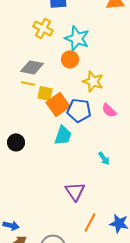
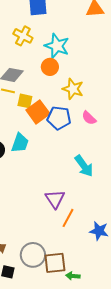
cyan trapezoid: (63, 135) -> (20, 143), moved
cyan arrow: (104, 158) -> (84, 166), size x1.6
orange line: (90, 222) -> (68, 218), moved

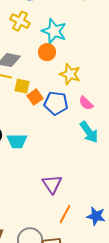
orange square: (38, 112) -> (35, 97), size x0.7
cyan trapezoid: (20, 143) -> (17, 141), moved, turned 70
cyan arrow: (84, 166) -> (89, 132), moved
orange line: (68, 218) -> (65, 214), moved

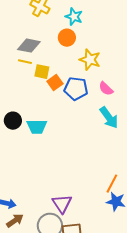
cyan star: (54, 31) -> (74, 17), size x0.7
purple triangle: (52, 184) -> (62, 204), moved
orange line: (65, 214) -> (112, 184), moved

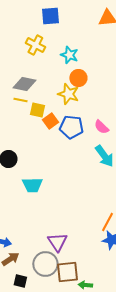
orange circle: (67, 38) -> (78, 78), moved
yellow star: (90, 60) -> (68, 94), moved
cyan trapezoid: (37, 127) -> (32, 185), moved

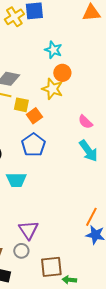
yellow cross: (35, 45) -> (14, 17), moved, turned 30
blue pentagon: (71, 127) -> (33, 145), moved, turned 30
purple triangle: (57, 242) -> (28, 230), moved
gray circle: (45, 264) -> (21, 251), moved, size x0.6

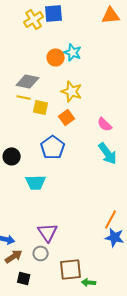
orange circle: (62, 73) -> (56, 57), moved
orange square: (34, 116) -> (67, 117), moved

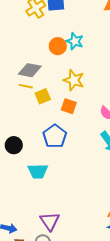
yellow square: (41, 107) -> (43, 96), turned -35
orange square: (67, 117) -> (69, 106), turned -35

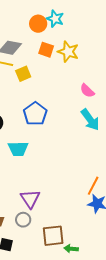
yellow star: (74, 80) -> (68, 52), moved
orange square: (69, 106) -> (46, 50), moved

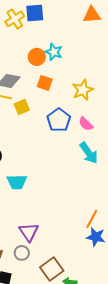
yellow star: (68, 52) -> (83, 90), moved, turned 30
blue pentagon: (35, 114) -> (59, 120), moved
brown square: (53, 236) -> (52, 269), turned -30

